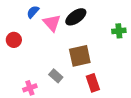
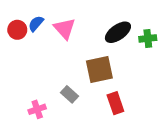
blue semicircle: (33, 12) -> (36, 24), moved
black ellipse: (76, 17) -> (118, 32), moved
red circle: (14, 40) -> (17, 30), moved

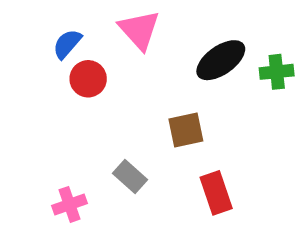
pink triangle: (65, 29) -> (139, 30), moved
red circle: (17, 30) -> (88, 79), moved
brown square: (99, 70) -> (186, 130), size x0.7

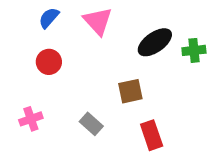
blue semicircle: (67, 44) -> (49, 18), moved
red circle: (88, 79) -> (49, 62), moved
pink cross: (70, 204) -> (31, 119), moved

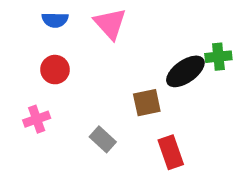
blue semicircle: (49, 18) -> (55, 20), turned -130
black ellipse: (155, 42) -> (185, 71), moved
pink cross: (31, 119) -> (37, 119), moved

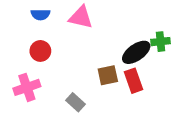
pink triangle: (110, 24) -> (81, 17), turned -35
pink cross: (37, 119) -> (27, 87), size x1.4
red rectangle: (171, 152) -> (133, 81), moved

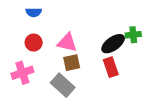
pink triangle: (81, 17) -> (67, 43), moved
brown square: (108, 75) -> (72, 63), moved
gray rectangle: (75, 102) -> (63, 85), size x1.5

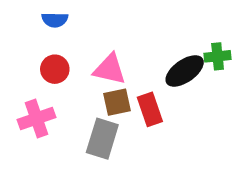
red rectangle: (111, 67) -> (150, 109), moved
gray rectangle: (63, 85) -> (102, 139), turned 65

